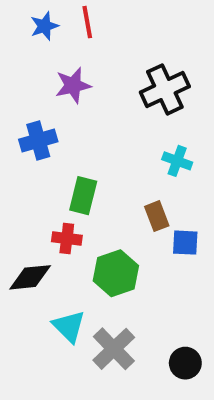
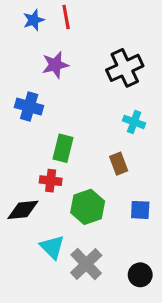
blue cross: (38, 140) -> (29, 107), turned 32
blue square: (185, 243) -> (140, 210), moved

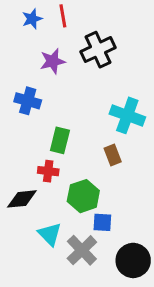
black cross: (125, 68) -> (98, 50), moved
cyan cross: (134, 122) -> (127, 115), size x1.6
blue square: (140, 210) -> (102, 222), moved
black circle: (140, 275) -> (133, 260), size x1.5

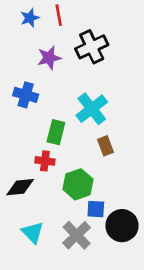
cyan cross: (127, 115) -> (92, 109), moved, turned 32
cyan triangle: (50, 234) -> (33, 232), moved
black circle: (133, 260) -> (122, 226), moved

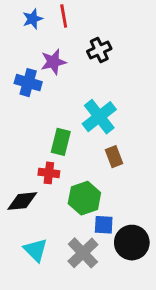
black cross: (92, 47) -> (99, 50), size x0.7
blue cross: (26, 95) -> (28, 83), moved

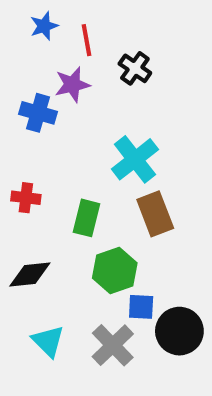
red line: (64, 16) -> (86, 40), moved
black cross: (99, 50) -> (135, 68), turned -30
green rectangle: (61, 142) -> (86, 218), moved
brown rectangle: (114, 157) -> (155, 214), size x1.5
red cross: (49, 173) -> (26, 198), moved

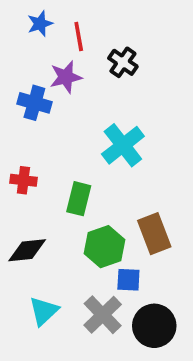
brown rectangle: (155, 214) -> (154, 234), moved
black circle: (179, 331) -> (154, 326), moved
cyan triangle: (48, 341) -> (44, 311), turned 32

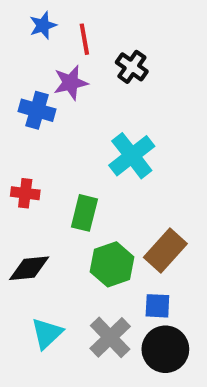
brown rectangle: (154, 234) -> (165, 250), turned 63
blue square: (128, 280) -> (157, 306), moved

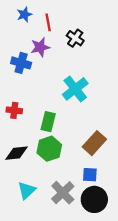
green hexagon: (112, 264) -> (49, 149), moved

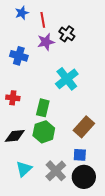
purple star: (40, 47) -> (46, 42), moved

